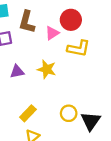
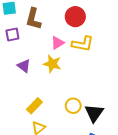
pink triangle: (52, 33) -> (57, 43), moved
purple triangle: (17, 71) -> (24, 66), turned 48

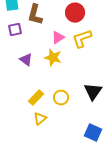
yellow L-shape: (83, 44) -> (82, 39), turned 150
yellow circle: (73, 106) -> (61, 98), moved
black triangle: (94, 113) -> (93, 92), moved

